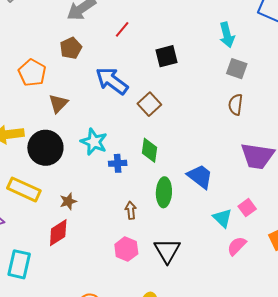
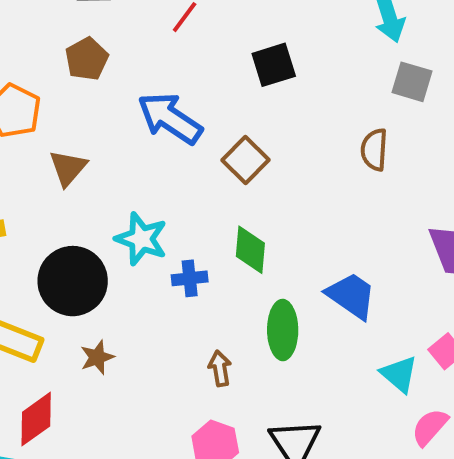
brown semicircle: (236, 105) -> (374, 150), moved
black circle: (45, 148) -> (73, 281), moved
red diamond: (58, 233) -> (36, 419), moved

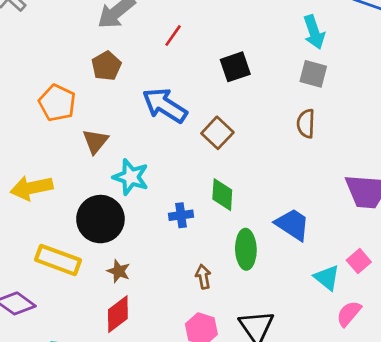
gray square: (412, 82) -> (313, 74), moved
cyan star: (141, 239) -> (131, 177), moved
brown star: (97, 357) -> (119, 271), turned -30
red diamond: (36, 419) -> (118, 314), moved

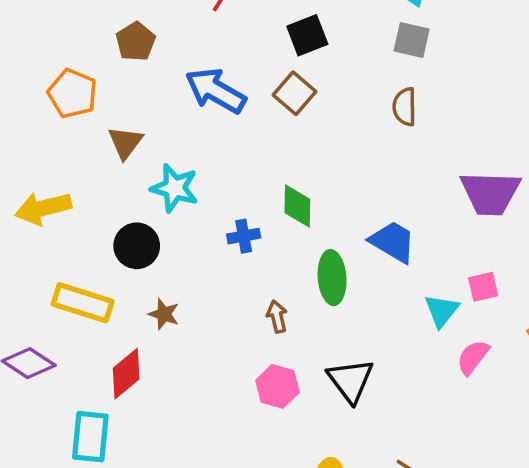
brown square: (217, 133) -> (295, 93), moved
black circle: (100, 219) -> (137, 246), size x0.7
pink square: (359, 261) -> (483, 287), turned 30
cyan triangle: (327, 278) -> (442, 311), turned 32
red diamond: (118, 314) -> (126, 374), moved

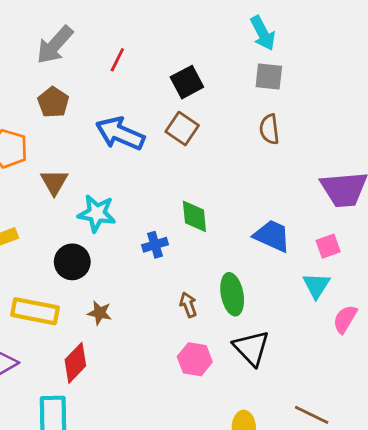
green ellipse: (332, 278) -> (232, 294), moved
pink square: (483, 287) -> (328, 246), moved

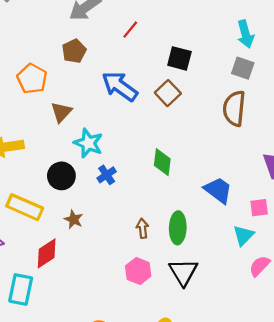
black square: (187, 82) -> (179, 58), turned 30
brown semicircle: (269, 129) -> (234, 108), size x1.5
blue cross: (155, 245) -> (107, 175), moved, turned -30

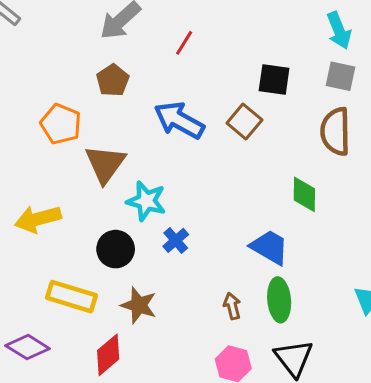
black square: (179, 58) -> (274, 79), moved
brown triangle: (61, 112) -> (105, 164), size x1.4
green diamond: (162, 162) -> (304, 194), moved
blue trapezoid: (218, 190) -> (270, 247), moved
brown star: (74, 219) -> (139, 305), size x1.4

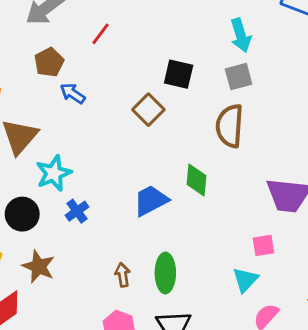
gray square: (341, 76) -> (239, 77), turned -32
brown pentagon: (113, 80) -> (49, 62), moved
blue arrow: (179, 120) -> (73, 93), moved, size x0.6
cyan star: (146, 201) -> (54, 173), turned 30
blue trapezoid: (270, 247) -> (151, 201), moved, turned -63

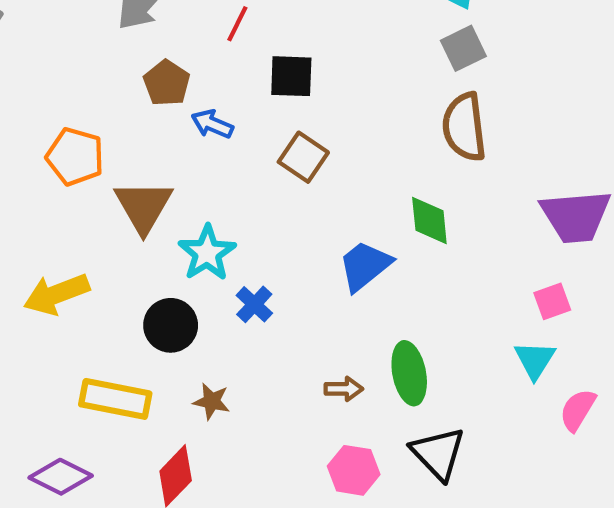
black square: (179, 74) -> (291, 76), moved
brown square: (148, 110) -> (303, 157), moved
brown star: (39, 267) -> (212, 401), size x0.7
brown arrow: (123, 275) -> (344, 389), turned 110

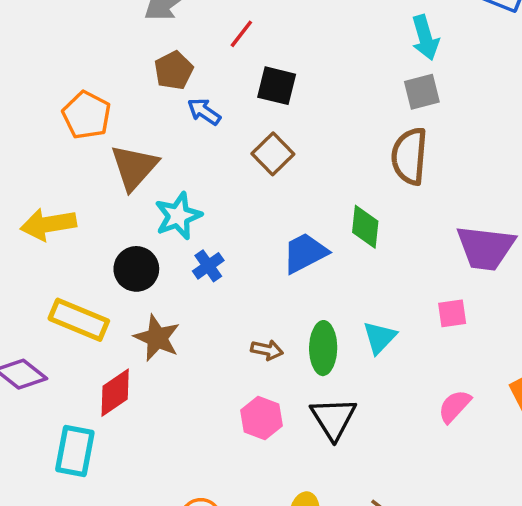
cyan triangle: (535, 360) -> (380, 337), moved
brown star: (212, 401) -> (157, 338), size x1.5

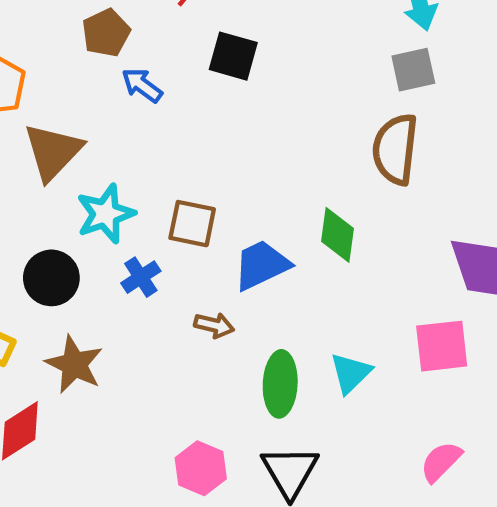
brown square: (273, 154) -> (192, 224), moved, turned -36
pink square: (452, 313) -> (442, 346), size x1.5
brown arrow: (267, 350) -> (214, 325), moved

